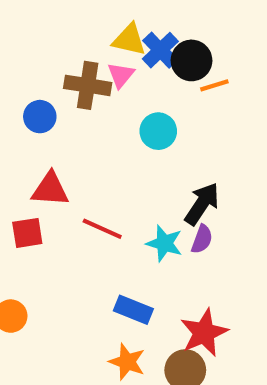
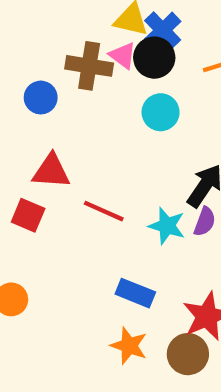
black circle: (191, 60) -> (154, 58), moved
pink triangle: (121, 75) -> (123, 55), turned -32
red square: (27, 233) -> (28, 215), turned 32

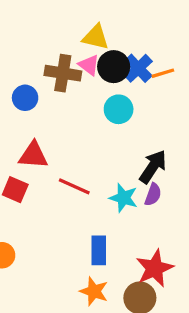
blue cross: (163, 30) -> (138, 68), moved
blue rectangle: (135, 293) -> (99, 250), turned 68

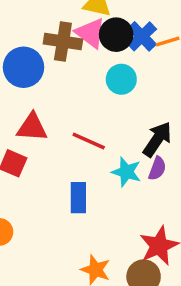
pink triangle: (89, 65) -> (90, 33), size x1.4
blue circle: (25, 98) -> (23, 67), size x1.5
red line: (74, 186) -> (89, 141), moved
blue rectangle: (99, 250) -> (78, 198), moved

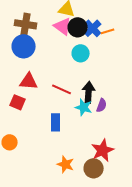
brown cross: (63, 42) -> (26, 24), moved
black arrow: (157, 139) -> (89, 92), moved, turned -30

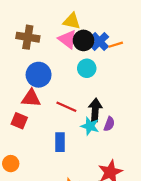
blue circle: (24, 46) -> (39, 75), moved

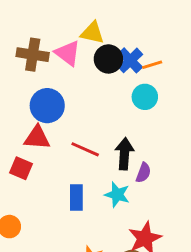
pink triangle: (67, 39) -> (68, 53), moved
cyan circle: (87, 68) -> (145, 97), moved
cyan star: (90, 126) -> (117, 195), moved

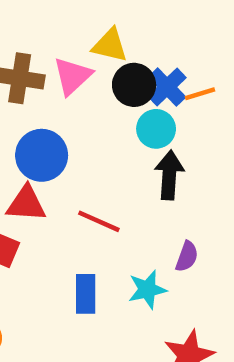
pink triangle: (68, 53) -> (72, 76), turned 40
cyan circle: (145, 97) -> (156, 129), moved
black arrow: (124, 154) -> (169, 175), moved
cyan star: (117, 195) -> (147, 290), turned -30

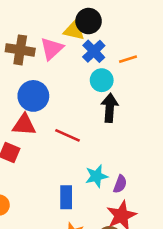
black circle: (134, 85) -> (89, 21), moved
blue cross: (167, 87) -> (94, 51), moved
purple semicircle: (187, 257) -> (120, 184), moved
blue rectangle: (86, 294) -> (66, 197), moved

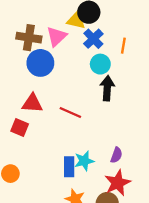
orange line: (128, 59) -> (123, 46), turned -63
blue circle: (33, 96) -> (40, 63), moved
cyan star: (96, 176) -> (84, 161), moved

